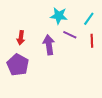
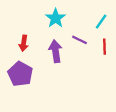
cyan star: (59, 16) -> (56, 18), moved, turned 30

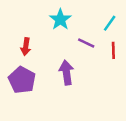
purple arrow: (56, 51) -> (66, 73), moved

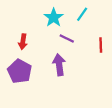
cyan line: (110, 23) -> (82, 14), moved
purple line: (86, 43) -> (67, 38), moved

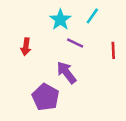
purple arrow: (59, 65) -> (66, 73), turned -30
purple pentagon: (20, 71) -> (46, 97), moved

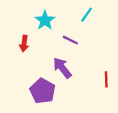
cyan star: (60, 20) -> (45, 20), moved
red line: (113, 50) -> (106, 79), moved

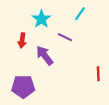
purple arrow: (62, 68) -> (45, 55), moved
purple pentagon: (43, 91) -> (23, 87), moved, turned -30

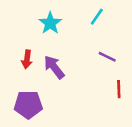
purple line: (65, 37) -> (107, 57), moved
red arrow: (22, 40) -> (27, 59), moved

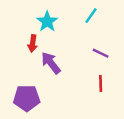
red arrow: (27, 59) -> (33, 43), moved
red line: (119, 89) -> (101, 84), moved

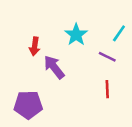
cyan line: (91, 16) -> (119, 33), moved
cyan star: (47, 22) -> (76, 35), moved

